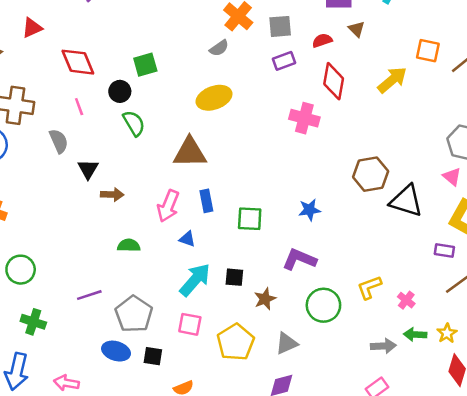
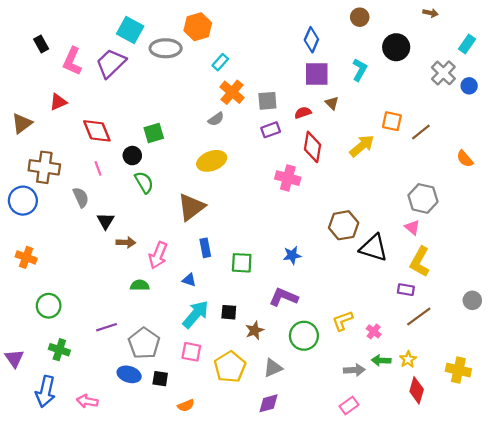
brown triangle: (190, 152) -> (191, 207), turned -36
pink arrow: (168, 206) -> (158, 255), moved

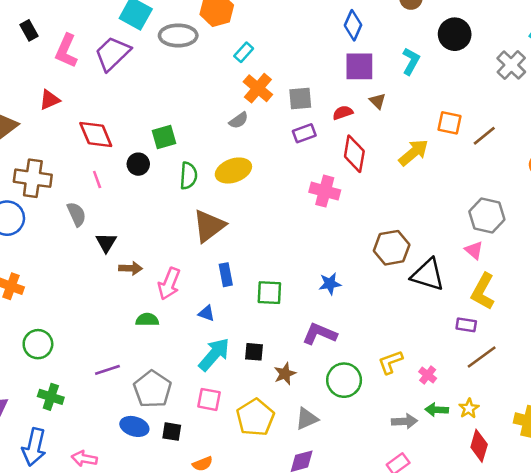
green semicircle: (144, 182) -> (188, 176), moved, turned 35

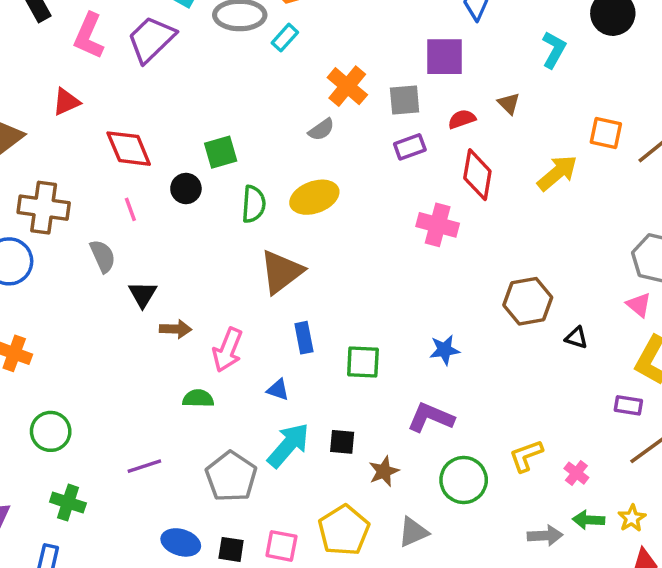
cyan rectangle: (244, 52) -> (285, 38), moved
purple square: (359, 66) -> (444, 57), moved
black triangle: (428, 275) -> (576, 338), size x0.5
gray pentagon: (152, 389) -> (231, 477), moved
pink square: (209, 399) -> (281, 546), moved

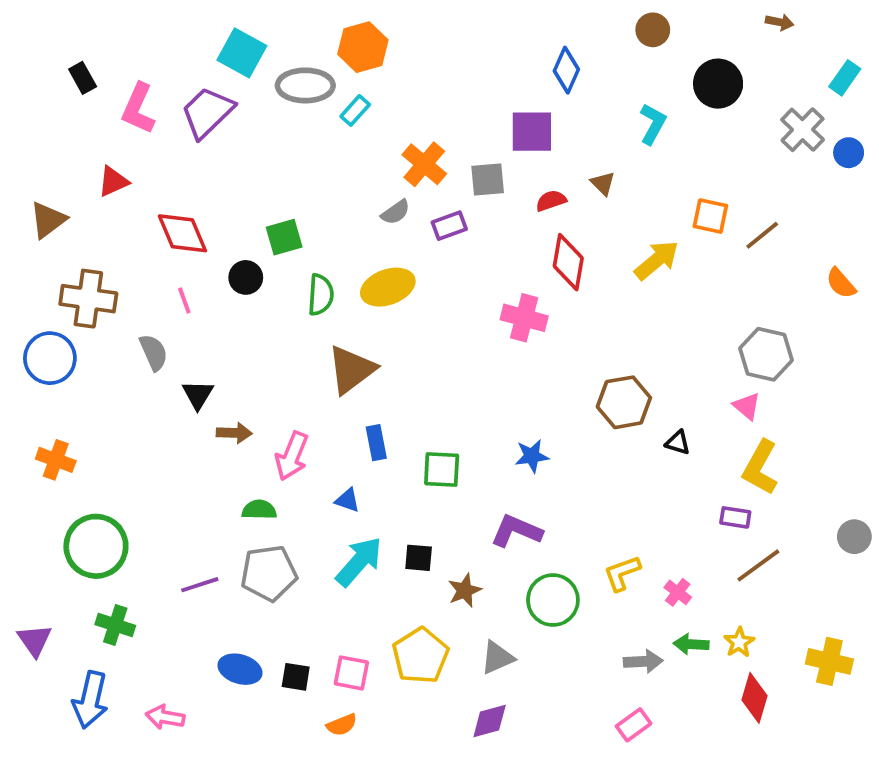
purple rectangle: (410, 147) -> (449, 226), moved
green circle: (51, 431) -> (96, 546), size x1.4
gray pentagon: (231, 477) -> (269, 573), moved, turned 30

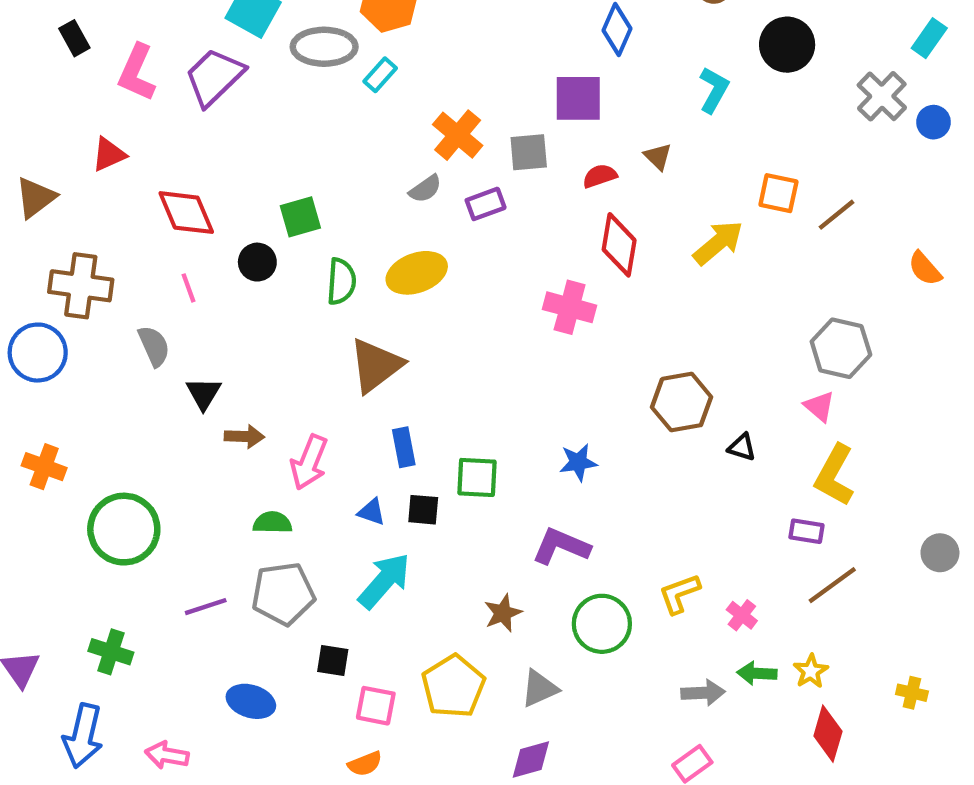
green circle: (96, 546) -> (124, 529), moved
black square: (419, 558) -> (423, 510), moved
yellow cross: (829, 661) -> (912, 693), size x0.6
black square: (296, 677) -> (333, 660), moved

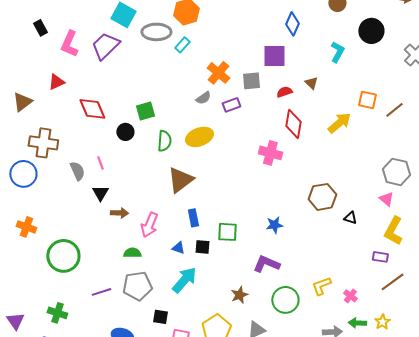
pink line: (188, 288) -> (100, 163), moved

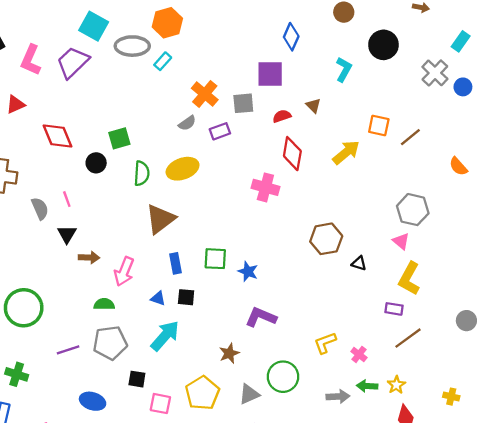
blue star: (274, 225) -> (248, 272), moved, turned 30
green square: (227, 232) -> (215, 259), moved
green circle: (285, 300) -> (283, 377), moved

